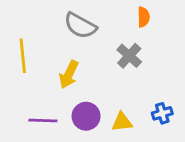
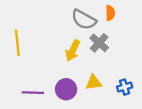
gray semicircle: (80, 26) -> (84, 20), moved
yellow arrow: (69, 74) -> (73, 51), moved
yellow triangle: (122, 122) -> (94, 83), moved

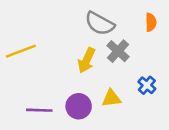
orange semicircle: (110, 13) -> (151, 22), moved
yellow line: (17, 43) -> (21, 51), turned 75
blue cross: (125, 87) -> (147, 85), moved, turned -32

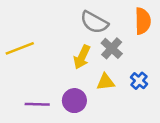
orange semicircle: (151, 22) -> (143, 21), size x1.5
yellow triangle: (111, 98) -> (105, 82), moved

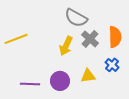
orange semicircle: (143, 21) -> (115, 37), moved
yellow triangle: (105, 82) -> (88, 76), moved

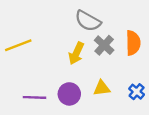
blue cross: (112, 65) -> (137, 92), moved

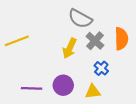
yellow triangle: (102, 88) -> (93, 92), moved
blue cross: (137, 92) -> (101, 68), moved

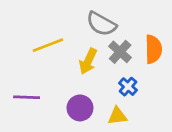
yellow line: (17, 41) -> (48, 45), moved
purple line: (32, 88) -> (27, 97), moved

